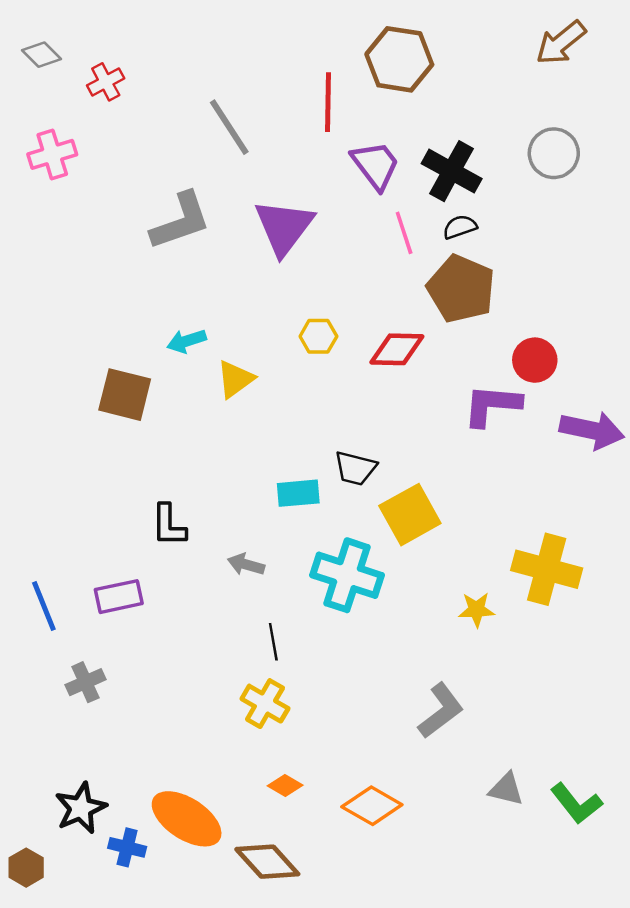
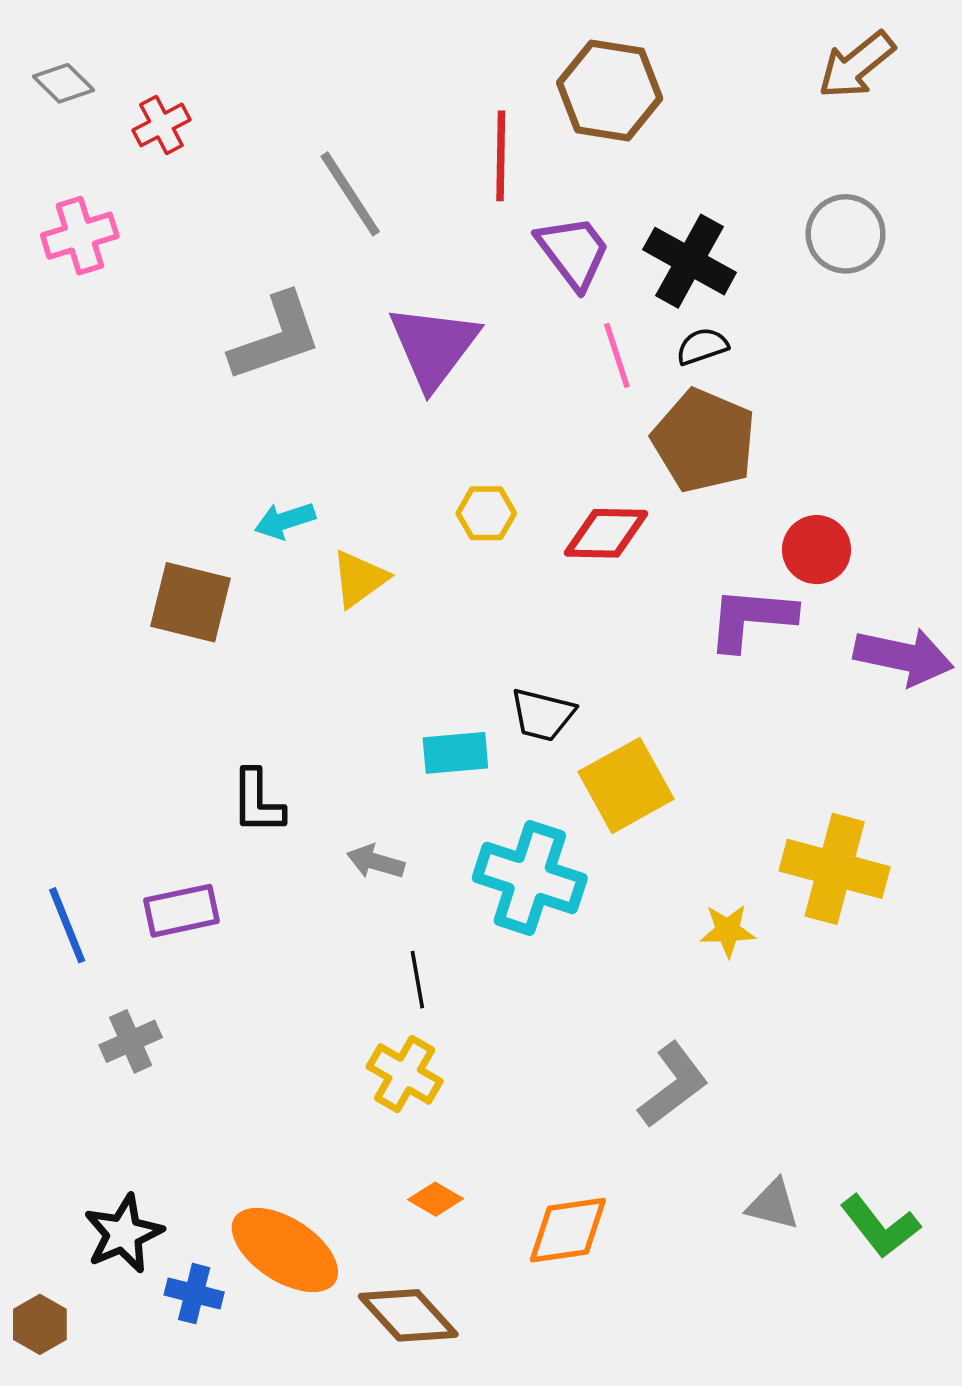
orange diamond: (372, 806) -> (568, 1230), turned -38

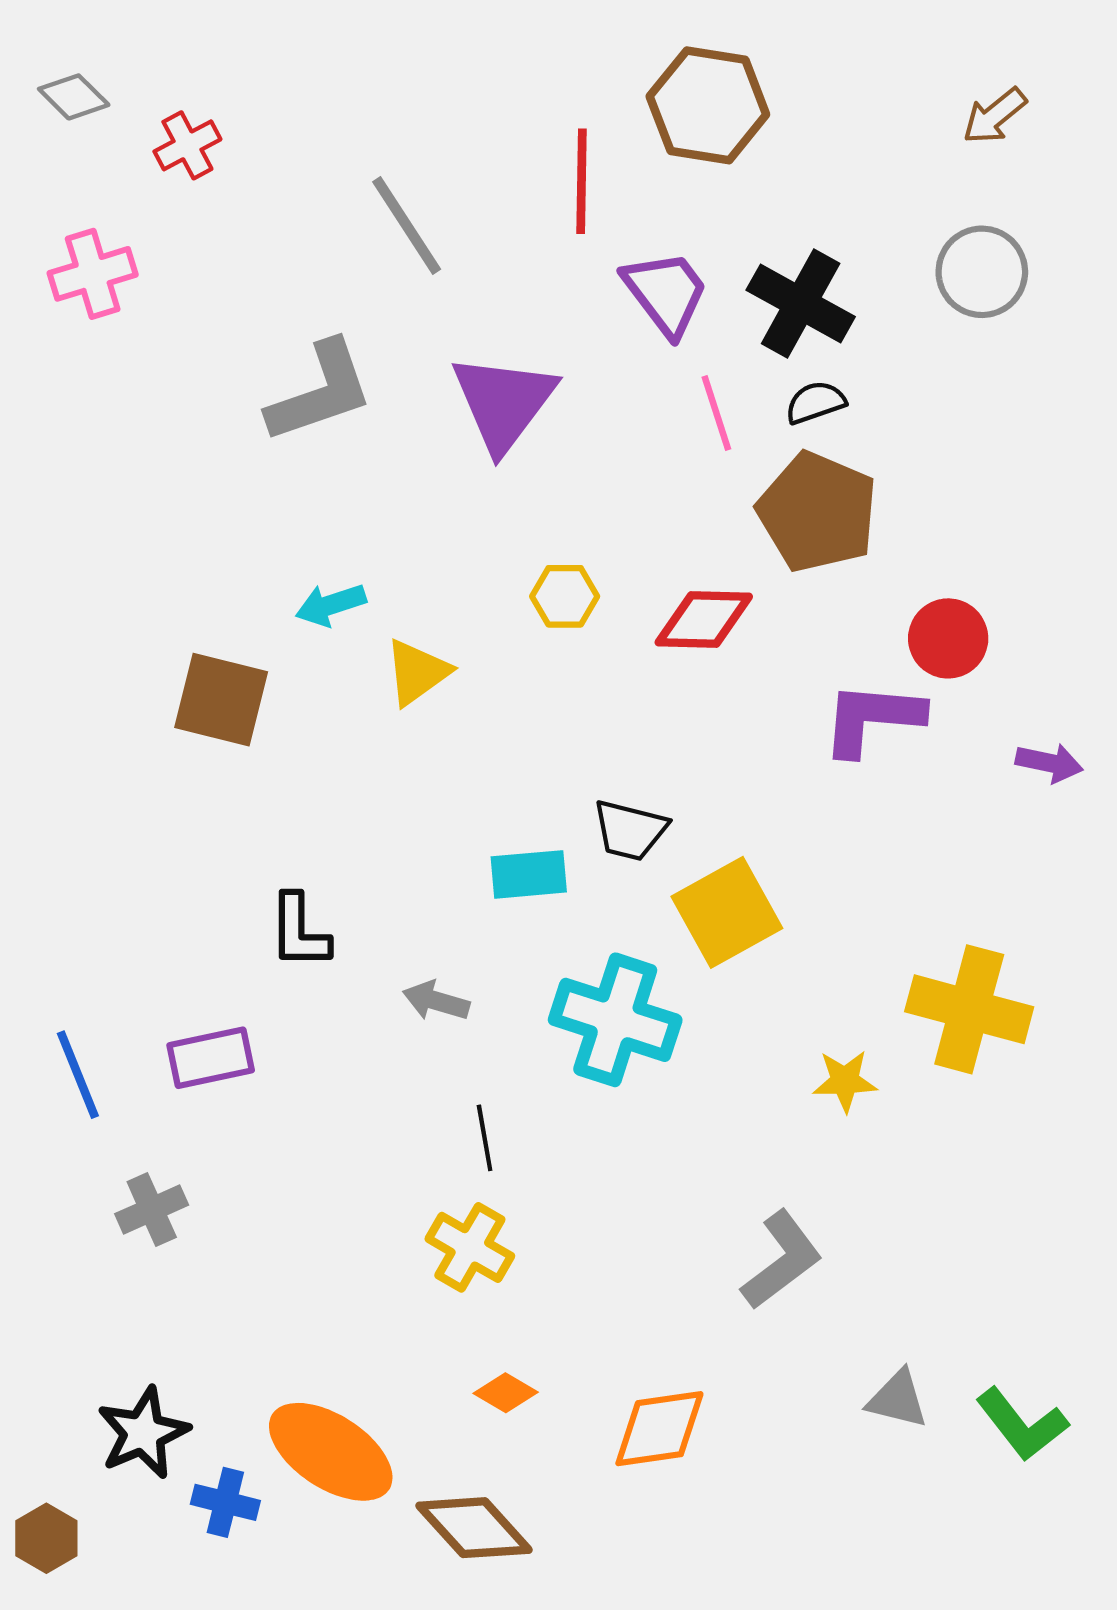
brown arrow: (856, 65) -> (994, 116), moved, size x0.7
purple arrow: (904, 657) -> (1049, 763), size x0.6

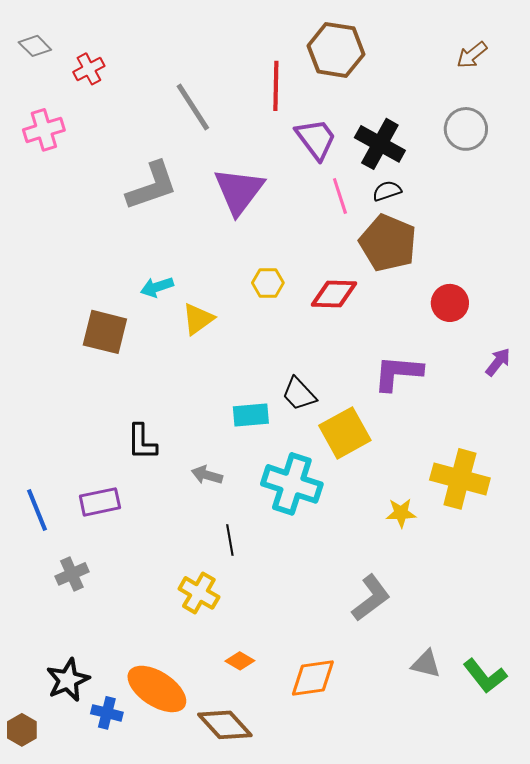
purple L-shape: (872, 719) -> (398, 373), moved
purple arrow: (1049, 763) -> (498, 362), turned -64
black trapezoid: (630, 830) -> (299, 394), turned 33
yellow cross: (470, 1247) -> (199, 593), moved

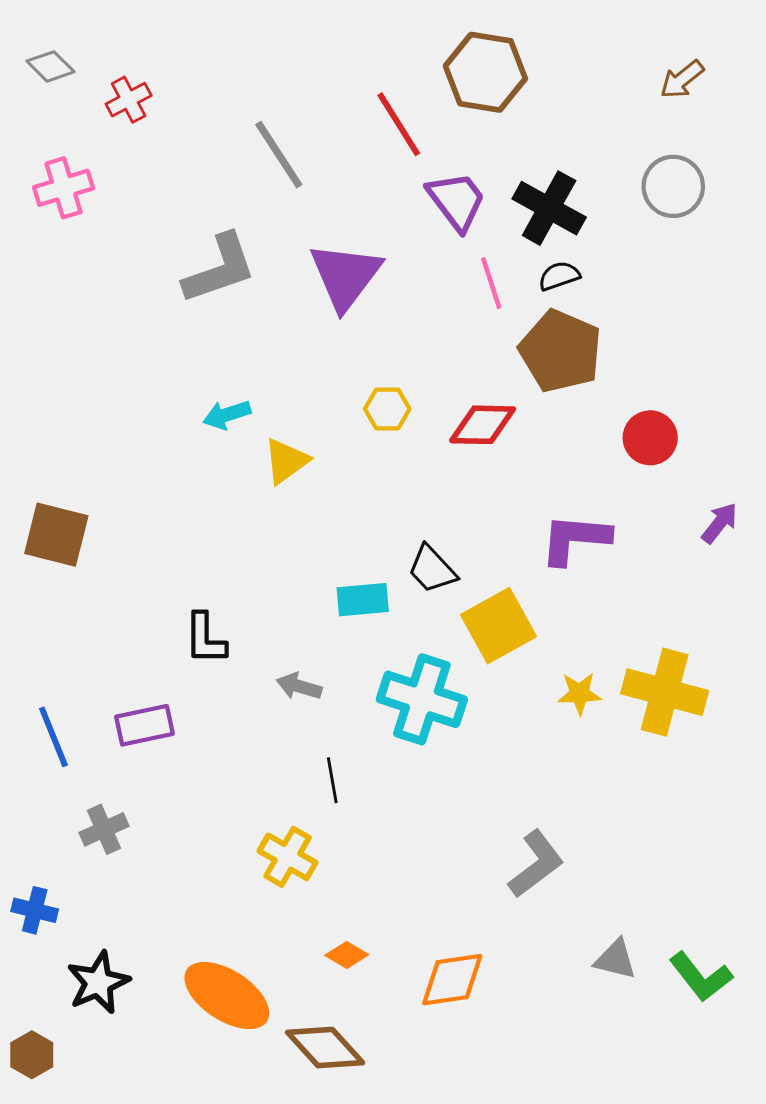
red line: (276, 86) -> (399, 124), turned -33
brown square: (105, 332) -> (56, 535), moved
yellow star: (401, 513) -> (579, 694), moved
blue cross: (107, 713) -> (35, 910), moved

